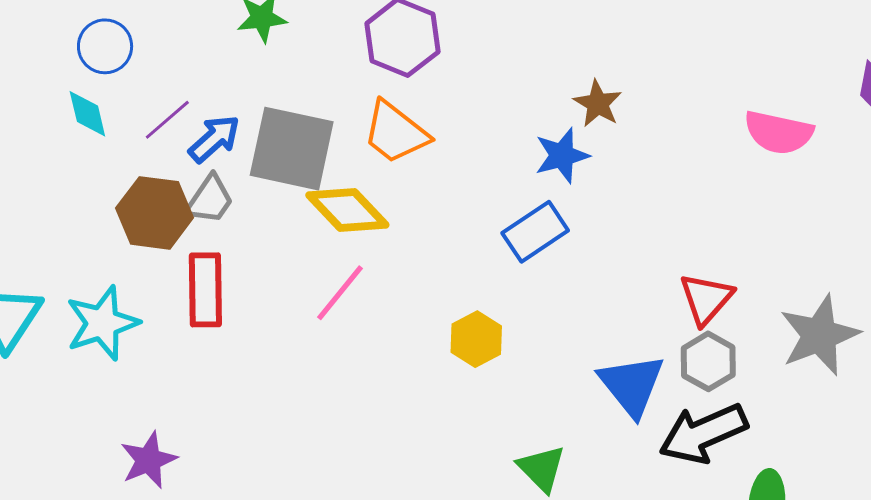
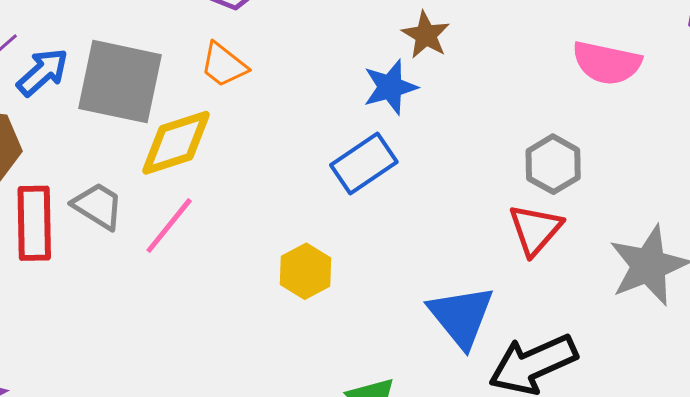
orange trapezoid: (396, 132) -> (224, 65), size x0.7
gray trapezoid: (210, 200) -> (98, 206), moved, turned -92
yellow diamond: (347, 210) -> (176, 143), turned -64
gray hexagon: (708, 361) -> (553, 164), moved

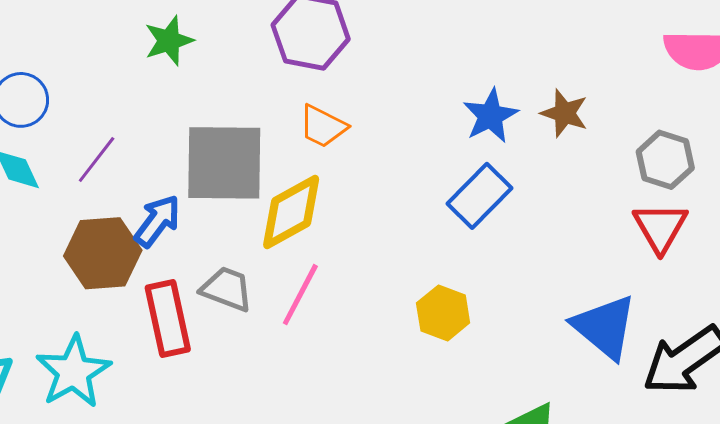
brown star: (426, 35) -> (564, 113), moved
blue arrow: (43, 72) -> (157, 221), moved

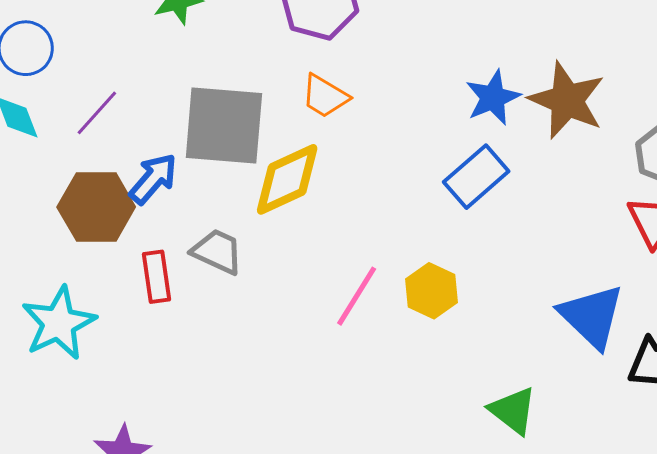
brown star: (564, 113) -> (567, 100), size x1.6
pink line: (300, 295) -> (357, 296), moved
red rectangle: (168, 319) -> (156, 277), size x0.7

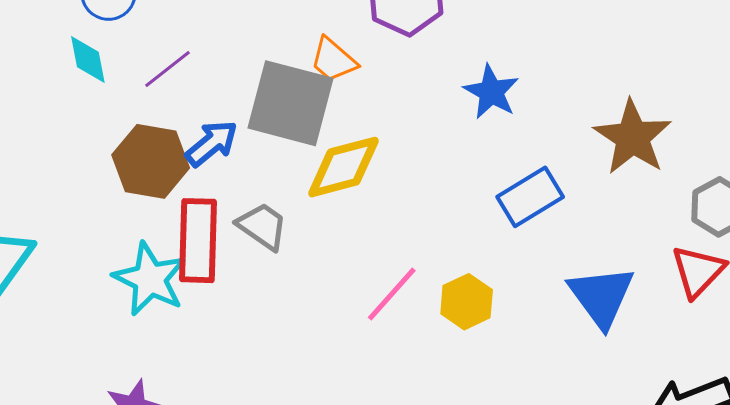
orange trapezoid: (325, 96) -> (333, 60), moved
blue star: (493, 98) -> (491, 92), moved, turned -30
red rectangle: (156, 277) -> (198, 241), size x1.6
blue triangle: (592, 316) -> (601, 296), moved
cyan star: (59, 323) -> (150, 279), moved, turned -30

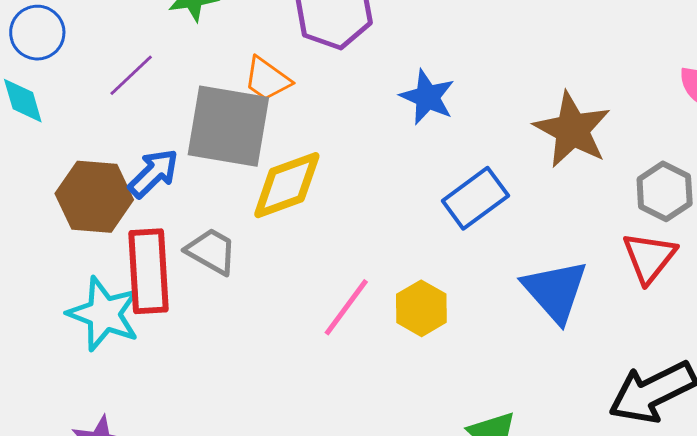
purple line: (167, 69) -> (131, 75), moved

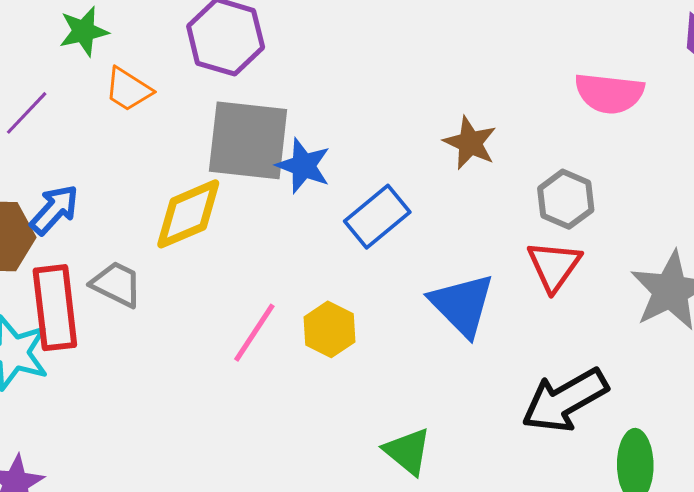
orange trapezoid: (267, 79) -> (128, 89), moved
blue star: (427, 97) -> (303, 166), moved
gray square: (228, 126) -> (248, 140), moved
brown star: (572, 130) -> (470, 143), size x0.7

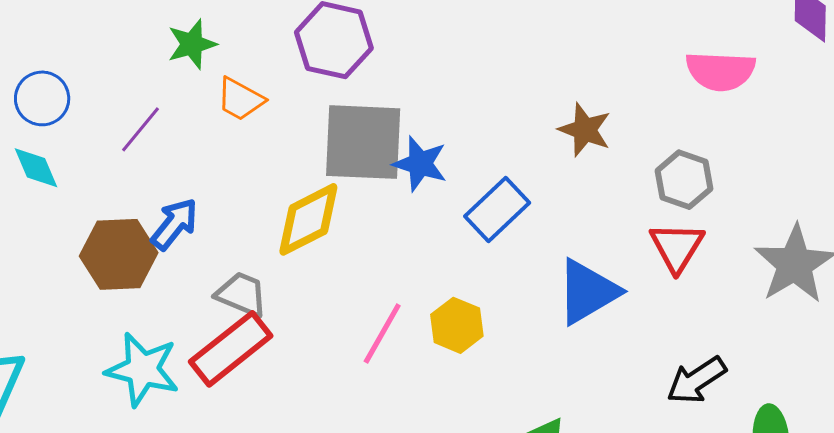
blue triangle: (462, 305) -> (588, 292), turned 48
red rectangle: (55, 308) -> (231, 349), moved, turned 62
black arrow: (565, 400) -> (696, 380), size x0.7

